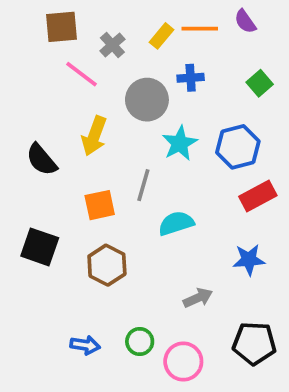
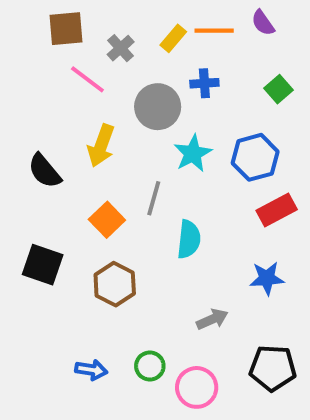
orange square: (100, 205) -> (107, 220), turned -32
cyan semicircle: (176, 223) -> (189, 239), turned 114

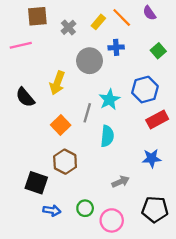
orange line: (214, 31) -> (122, 17), turned 45
pink line: (87, 79) -> (21, 45), moved, turned -50
cyan star: (193, 153) -> (109, 100), moved
black square: (43, 265) -> (36, 183), moved

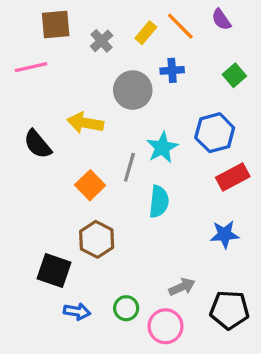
yellow arrow: (57, 83) -> (85, 123), turned 80
gray arrow: (121, 182) -> (182, 287), moved

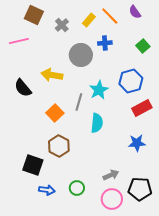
brown square: (56, 24) -> (34, 15), turned 30
pink circle: (166, 326) -> (112, 199), moved

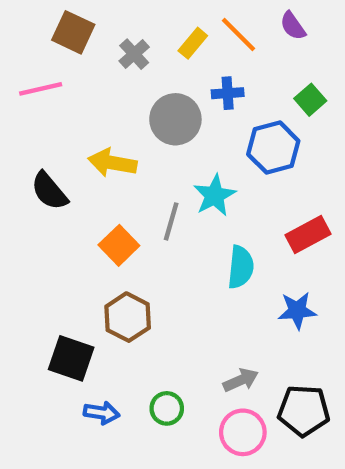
blue hexagon: (131, 81) -> (273, 148), moved
cyan semicircle: (97, 123) -> (241, 267), moved

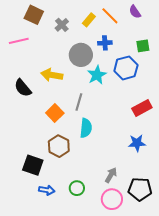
green square: (310, 100) -> (143, 46), turned 32
cyan star: (215, 195) -> (97, 75), moved
cyan semicircle: (241, 267) -> (86, 128), moved
gray arrow: (241, 380) -> (111, 175), turned -35

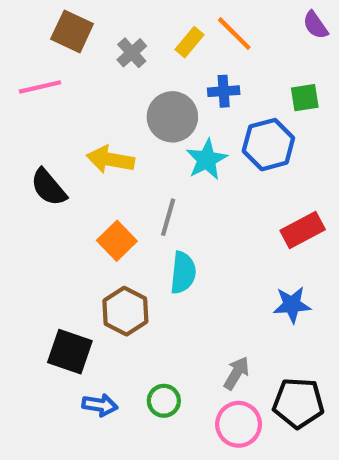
purple semicircle: (135, 12) -> (315, 25), moved

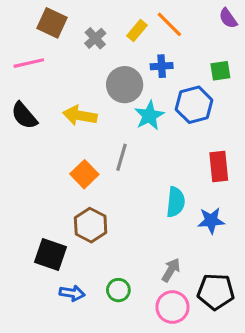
black semicircle: (49, 187) -> (24, 116), moved
red rectangle: (303, 230) -> (219, 166), turned -68
cyan semicircle: (183, 273) -> (176, 202), moved

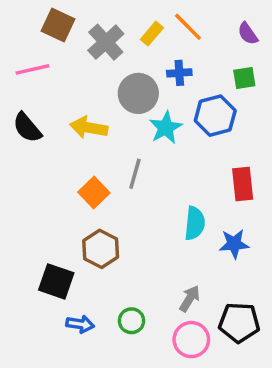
purple semicircle: (228, 18) -> (248, 34), moved
gray cross: (95, 38) -> (106, 42), size x1.5

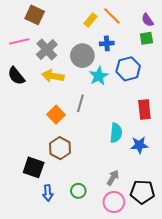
gray cross: (106, 42) -> (47, 50), moved
green square: (244, 78) -> (146, 38), moved
blue arrow: (80, 324) -> (48, 193), turned 77

